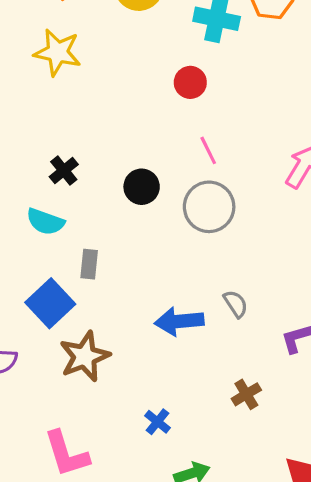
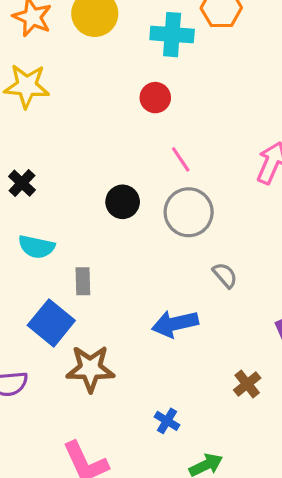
black cross: (64, 171) -> (22, 183), moved
gray semicircle: (236, 304) -> (225, 275), moved
brown star: (85, 356) -> (90, 369), turned 30

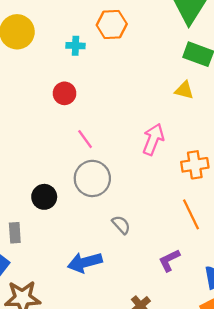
cyan cross: (172, 35) -> (76, 46), size x0.6
black circle: (123, 202) -> (44, 197), moved

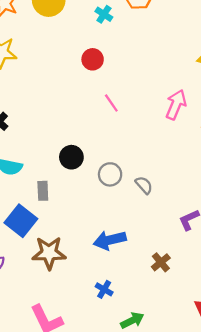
cyan cross: (76, 46) -> (104, 14), turned 30
gray circle: (92, 178) -> (110, 174), moved, size x0.7
blue arrow: (85, 262) -> (110, 240), moved

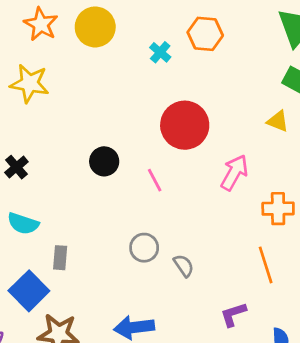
red circle: (93, 59) -> (185, 125), moved, size x1.8
pink line: (111, 103) -> (155, 180), moved
black circle: (71, 157) -> (104, 161), moved

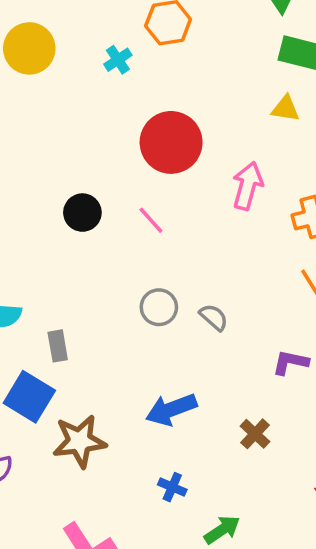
cyan cross: (160, 52) -> (118, 60), turned 30
purple L-shape: (233, 314) -> (290, 362), turned 44

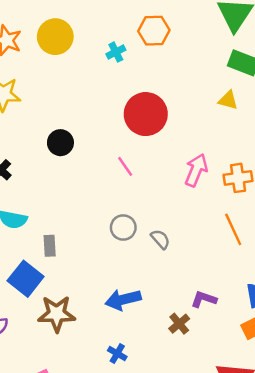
pink arrow: (248, 186) -> (196, 170), moved
black circle: (82, 213) -> (60, 143), moved
purple L-shape: (290, 362) -> (204, 299), moved

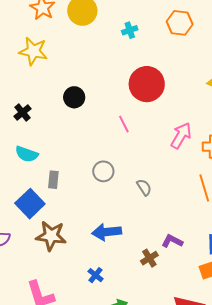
orange hexagon: (154, 31) -> (180, 23), moved
gray circle: (123, 227) -> (103, 171), moved

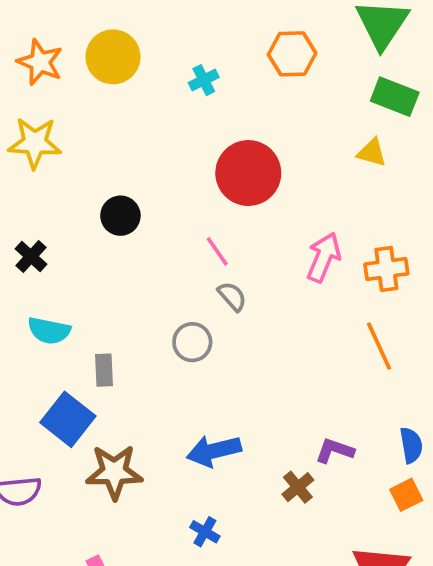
gray semicircle: (144, 187) -> (232, 296), moved

